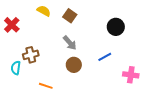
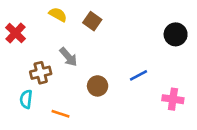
black circle: (116, 27) -> (176, 34), moved
gray arrow: (70, 43) -> (68, 57), moved
cyan semicircle: (16, 68) -> (26, 99), moved

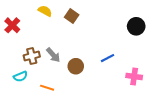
gray arrow: (68, 57) -> (53, 55), moved
cyan semicircle: (26, 99) -> (20, 76), turned -120

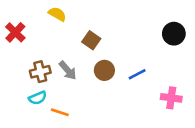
brown square: (72, 16) -> (91, 40), moved
brown circle: (76, 66) -> (104, 70), moved
cyan semicircle: (20, 76) -> (38, 98), moved

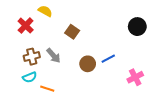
red cross: (15, 32) -> (26, 26), moved
brown circle: (104, 70) -> (88, 64), moved
pink cross: (171, 98) -> (135, 77), turned -35

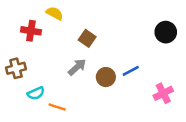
red cross: (26, 26) -> (31, 31), turned -35
gray arrow: (53, 56) -> (77, 67), moved, turned -91
brown cross: (32, 57) -> (16, 68), moved

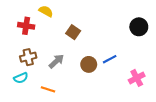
gray arrow: (77, 67) -> (56, 61), moved
brown cross: (16, 68) -> (28, 57), moved
cyan semicircle: (36, 93) -> (21, 78), moved

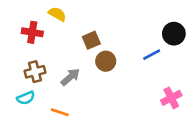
brown square: (73, 32) -> (91, 40), turned 32
blue line: (110, 59) -> (152, 55), moved
brown circle: (89, 64) -> (106, 61), moved

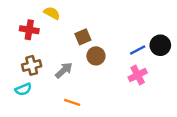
black circle: (174, 34) -> (160, 45), moved
pink cross: (171, 98) -> (138, 75), moved
orange line: (60, 112) -> (72, 102), moved

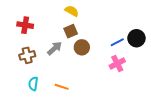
yellow semicircle: (52, 13) -> (72, 11), moved
gray arrow: (64, 70) -> (55, 48), moved
cyan semicircle: (23, 89) -> (33, 84), moved, turned 120

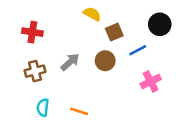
brown square: (71, 31) -> (114, 32), moved
black circle: (136, 38) -> (160, 24), moved
blue line: (117, 42) -> (138, 50), moved

